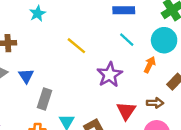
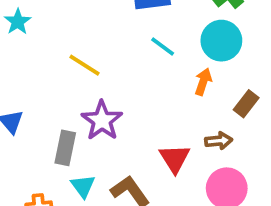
purple star: (110, 75) -> (102, 120), moved
gray rectangle: (44, 99) -> (65, 148), moved

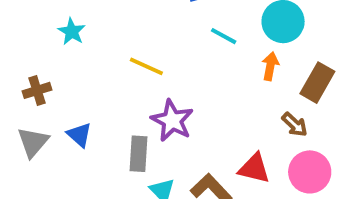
brown rectangle: (246, 104) -> (317, 83), size x1.4
brown arrow: (219, 141) -> (295, 124), turned 56
red triangle: (175, 158) -> (254, 168), moved, turned -36

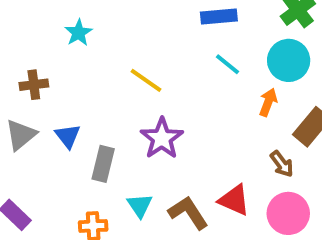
gray rectangle: (139, 154) -> (103, 164), moved

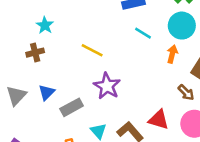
brown cross: (34, 85) -> (35, 53), moved
blue triangle: (68, 136) -> (47, 92), turned 30
gray rectangle: (103, 164) -> (72, 107), turned 55

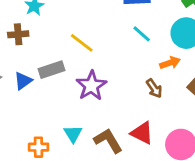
orange arrow: (172, 54) -> (170, 63), turned 48
brown arrow: (186, 93) -> (154, 88), moved
gray rectangle: (72, 107) -> (51, 70), moved

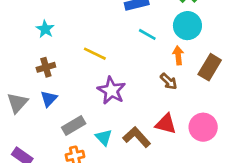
brown cross: (18, 34) -> (46, 67), moved
orange arrow: (170, 63) -> (178, 55), turned -66
gray rectangle: (51, 70) -> (74, 126), moved

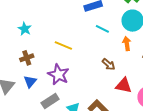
brown arrow: (169, 81) -> (108, 64), moved
purple star: (111, 90) -> (58, 75), moved
red triangle: (166, 124) -> (124, 85), moved

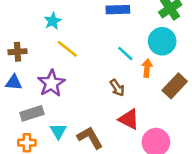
cyan star: (25, 29) -> (53, 21), moved
cyan line: (102, 29) -> (125, 54), moved
blue triangle: (30, 82) -> (14, 82), turned 40

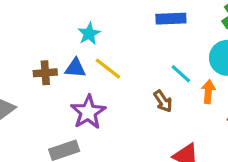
blue triangle: (14, 82) -> (75, 68), moved
brown arrow: (117, 88) -> (163, 101), moved

